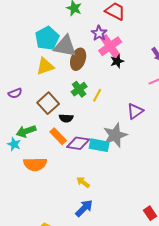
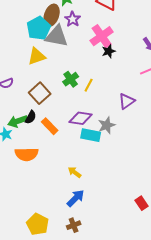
purple star: (99, 33) -> (73, 19), moved
brown ellipse: (78, 59) -> (52, 15), moved
black semicircle: (66, 118) -> (31, 117), moved, turned -64
gray star: (115, 135) -> (107, 125), size x0.7
purple diamond: (78, 143) -> (81, 118), moved

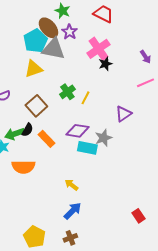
brown ellipse: (52, 15) -> (48, 28), turned -60

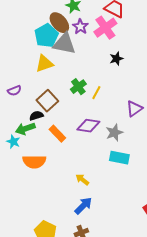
pink cross: (98, 49) -> (105, 28), moved
black semicircle: (27, 130) -> (36, 116), moved, turned -136
cyan rectangle: (87, 148) -> (119, 158), moved

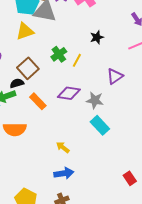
black star: (116, 59) -> (97, 37), moved
gray star: (114, 133) -> (95, 100), turned 30
cyan rectangle: (119, 158) -> (100, 125), turned 36
blue arrow: (83, 206) -> (64, 173), turned 36

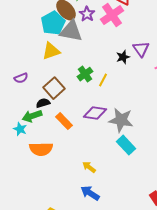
purple triangle: (115, 76) -> (141, 49), moved, turned -30
gray star: (95, 100) -> (121, 120), size x1.4
blue arrow: (64, 173) -> (90, 193), turned -138

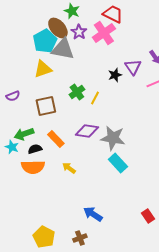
brown square: (54, 88) -> (46, 106), turned 30
black semicircle: (43, 103) -> (35, 149), moved
yellow arrow: (89, 167) -> (69, 168), moved
blue arrow: (90, 193) -> (93, 214), moved

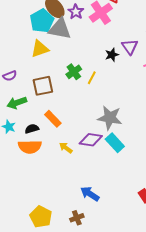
purple diamond: (87, 131) -> (91, 140), moved
green arrow: (24, 134) -> (17, 103), moved

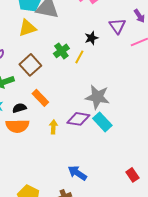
black star: (112, 55) -> (91, 38), moved
brown square: (43, 86) -> (30, 65), turned -30
yellow arrow: (66, 148) -> (53, 127), turned 56

